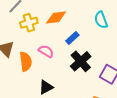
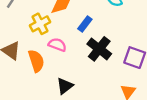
yellow cross: (29, 23) -> (40, 24), moved

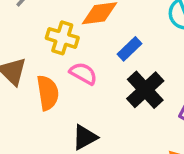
yellow cross: (40, 24) -> (62, 38), turned 36

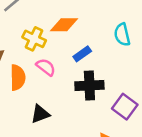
black cross: (145, 90) -> (89, 85), turned 32

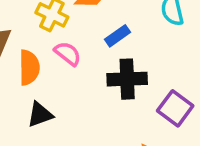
black triangle: (40, 114) -> (40, 115), moved

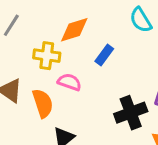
black cross: (127, 79) -> (131, 113), moved

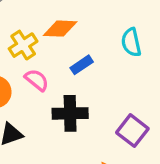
yellow cross: (47, 56) -> (23, 45), turned 30
black cross: (131, 113) -> (70, 113), moved

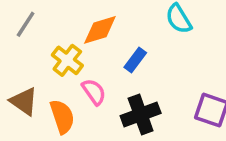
pink semicircle: (37, 80) -> (94, 92), turned 35

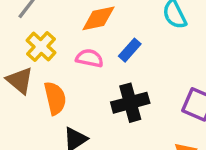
yellow cross: (67, 60) -> (41, 46), moved
pink semicircle: (94, 92) -> (89, 58), moved, turned -48

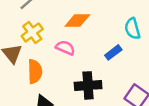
blue rectangle: (130, 50) -> (113, 52), moved

